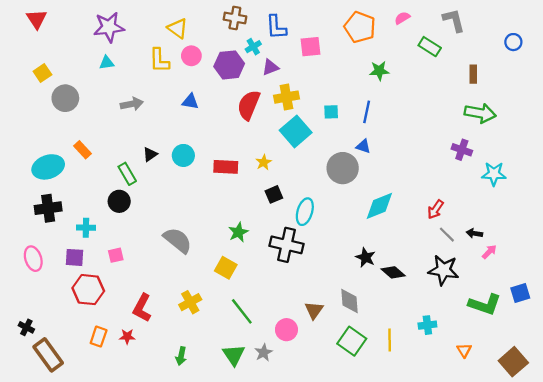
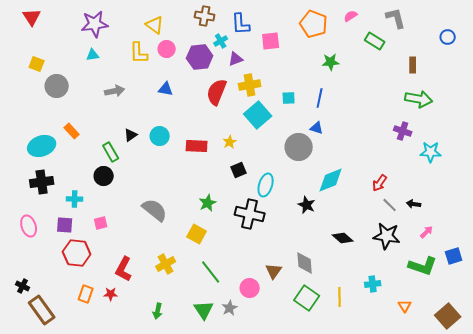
yellow square: (42, 73) -> (37, 64), turned -35
pink arrow: (489, 252) -> (427, 232), moved
black star: (366, 257) -> (307, 205), moved

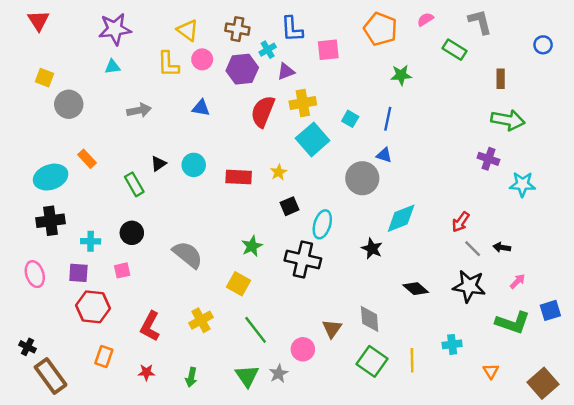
brown cross: (205, 16) -> (237, 29), moved
cyan square: (289, 98) -> (350, 119), turned 32
black circle: (104, 176) -> (132, 233), moved
red star: (111, 294) -> (146, 372), moved

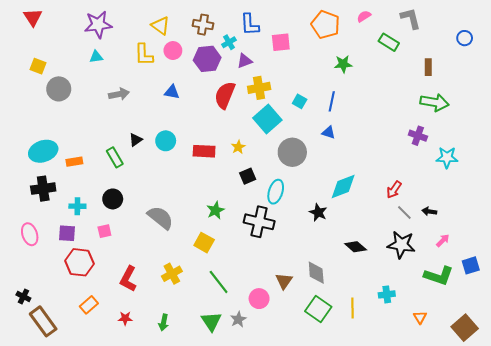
orange rectangle: (87, 159) -> (74, 162), moved, turned -56
gray circle: (362, 178) -> (292, 152), moved
orange rectangle: (104, 357) -> (89, 305), turned 30

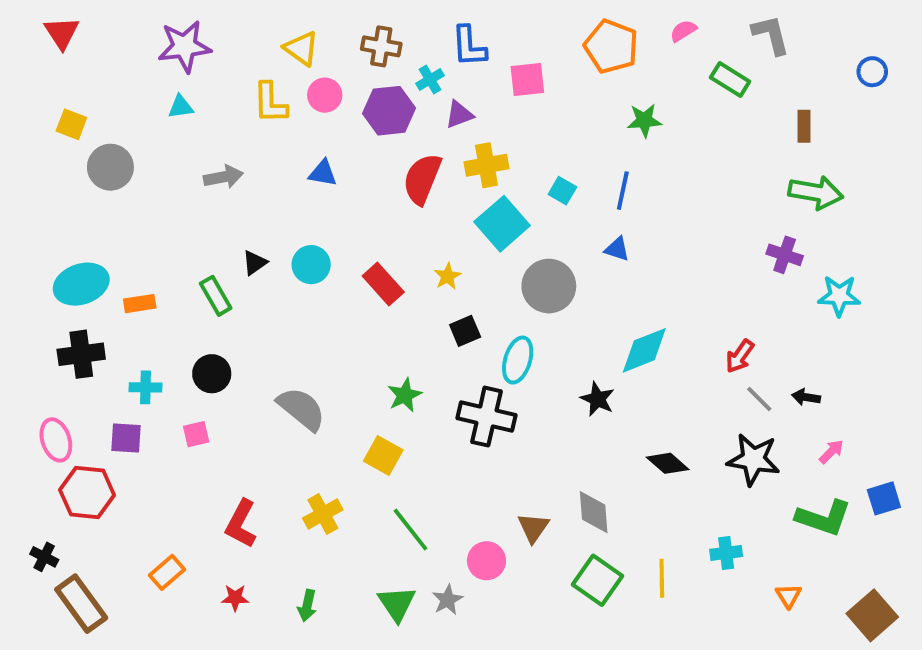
red rectangle: (204, 151) -> (383, 284), turned 45
red hexagon: (79, 262) -> (87, 493), moved

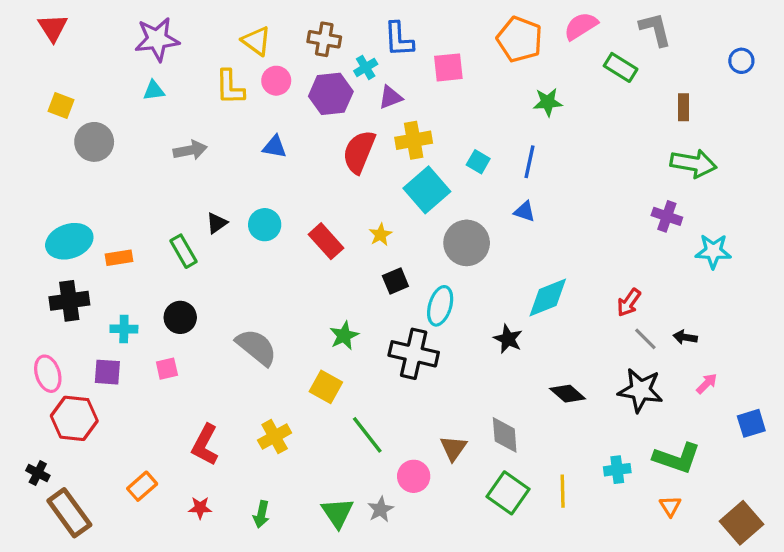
pink semicircle: (683, 31) -> (581, 26), size x1.5
green L-shape: (824, 518) -> (677, 458), moved
green line: (410, 530) -> (367, 435), moved

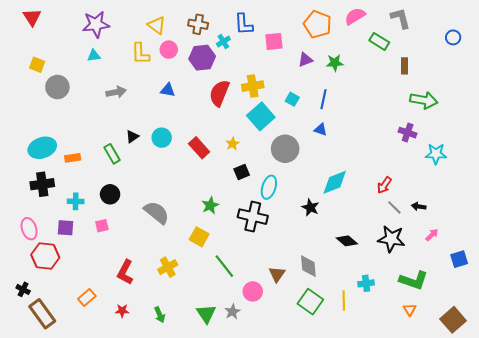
purple triangle: (390, 97) -> (305, 60), moved
brown rectangle: (683, 107) -> (405, 66), moved
cyan cross: (617, 470) -> (366, 283), moved
green arrow: (261, 514) -> (160, 315), turned -35

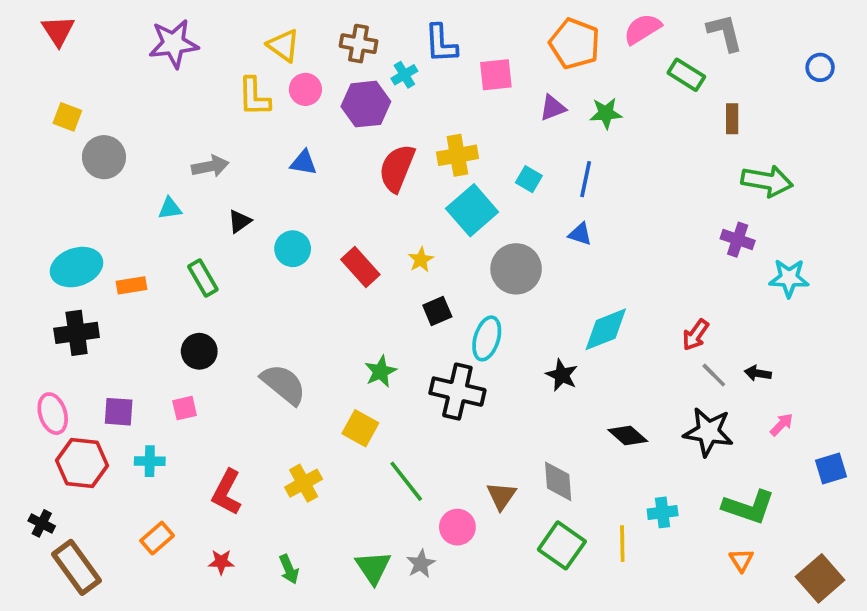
cyan triangle: (94, 56) -> (170, 208), moved
black triangle: (132, 137) -> (239, 221), moved
cyan cross: (76, 201) -> (150, 461), moved

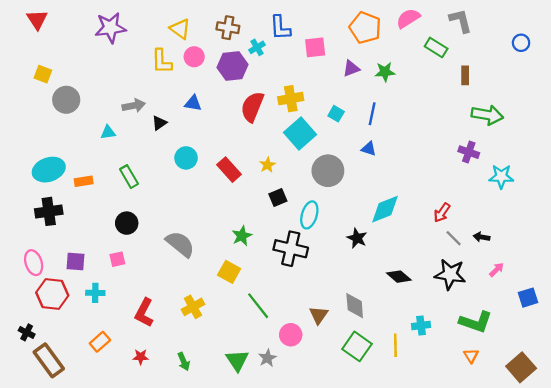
black triangle: (239, 221) -> (159, 123), moved

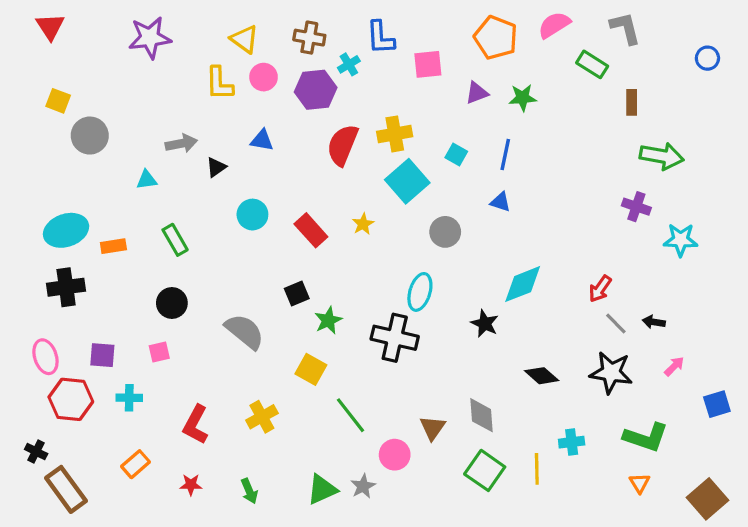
gray circle: (328, 171) -> (445, 232), size x0.7
black square: (278, 197) -> (297, 294), moved
green triangle: (237, 360) -> (322, 489), turned 40

